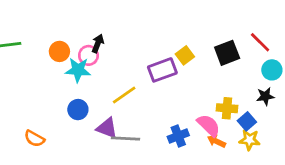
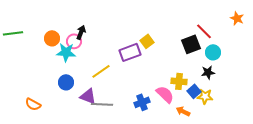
black square: (227, 53) -> (191, 44), moved
yellow star: (249, 140) -> (205, 96), moved
orange arrow: (216, 141) -> (183, 111), moved

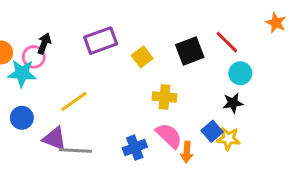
black square: (191, 44) -> (190, 51), moved
purple rectangle: (130, 52) -> (101, 41), moved
yellow cross: (179, 81) -> (165, 97), moved
orange arrow: (183, 111) -> (187, 152), moved, turned -112

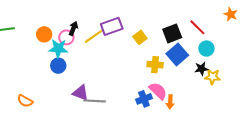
yellow line: (74, 101) -> (94, 36), moved
blue circle: (22, 118) -> (58, 66), moved
blue square: (212, 131) -> (177, 55), moved, size x1.5
yellow star: (228, 139) -> (212, 77), moved
blue cross: (135, 148) -> (144, 99), moved

